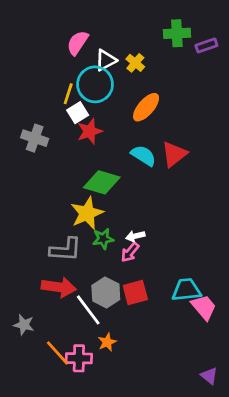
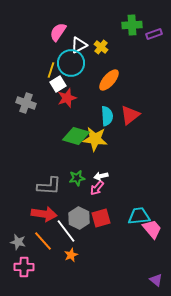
cyan semicircle: (143, 156) -> (107, 116), turned 54
yellow star: (87, 213) -> (95, 139), moved, turned 30
orange star: (107, 342) -> (71, 255), moved
orange line: (57, 353) -> (43, 241), moved
pink cross: (79, 358) -> (24, 267), moved

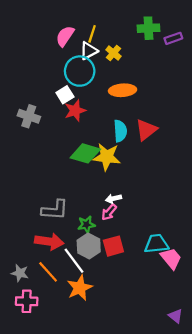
yellow line: (51, 70) -> (92, 34), moved
orange ellipse: (109, 80) -> (123, 90), turned 45
green star: (77, 178) -> (86, 225), moved
orange star: (71, 255) -> (80, 288), size x1.6

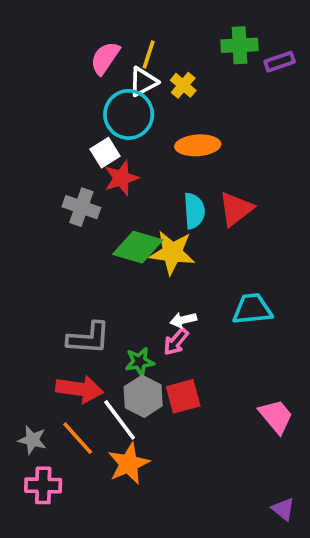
gray cross: (29, 116) -> (81, 207), moved
cyan trapezoid: (156, 244) -> (252, 309), moved

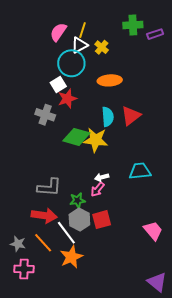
purple triangle: (283, 509) -> (157, 282), size x1.5

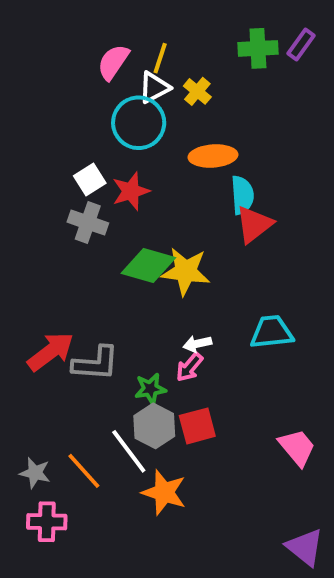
purple rectangle: (155, 34) -> (301, 44), moved, turned -35
white square: (58, 84) -> (90, 179), moved
cyan semicircle: (108, 117) -> (242, 195), moved
red arrow: (44, 216) -> (51, 352), moved, turned -45
orange star: (71, 257) -> (164, 492), moved, turned -30

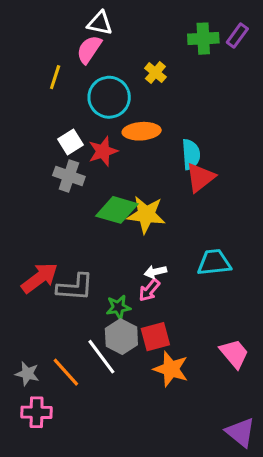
yellow line: (160, 58) -> (55, 77), moved
white triangle: (154, 88) -> (100, 23), moved, turned 40
orange ellipse: (213, 156) -> (142, 131), moved
orange star: (164, 492) -> (171, 369), moved

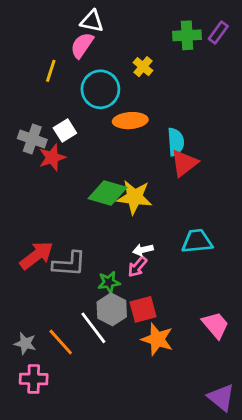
red star: (103, 151) -> (52, 157), moved
gray cross: (69, 176) -> (32, 139), moved

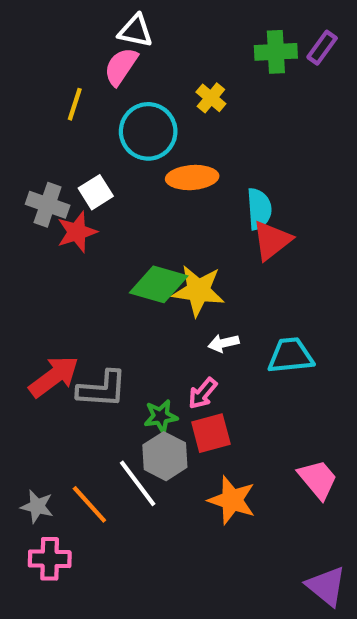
white arrow: (143, 250) -> (224, 343), moved
red square: (143, 309) -> (211, 433), moved

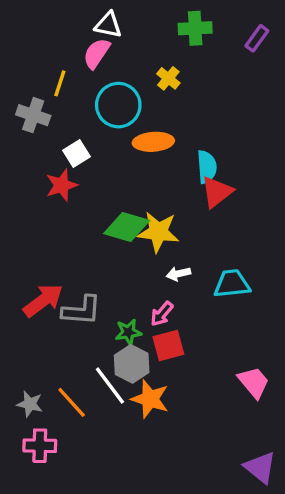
green cross: (276, 52) -> (195, 28), moved
gray cross: (48, 205) -> (33, 115), moved
orange star: (232, 500) -> (150, 399), moved

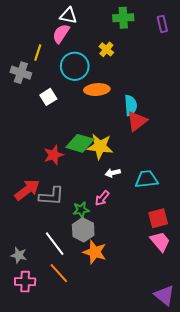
purple rectangle: (257, 38) -> (162, 24), turned -49
red star: (62, 185) -> (54, 155), moved
red square: (168, 346) -> (158, 218), moved
white line: (110, 386) -> (55, 244), moved
orange line: (72, 402) -> (59, 273), moved

